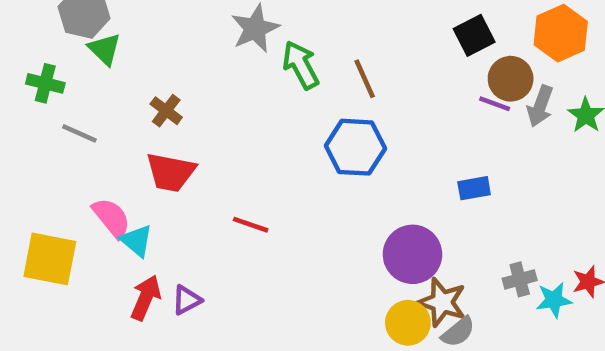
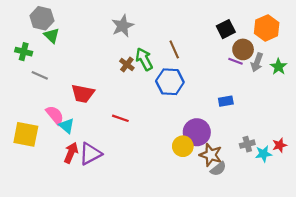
green arrow: (301, 65) -> (144, 59), moved
brown cross: (166, 111) -> (127, 65), moved
purple triangle: (187, 300) -> (90, 154), size x1.6
yellow circle: (408, 323) -> (183, 146), moved

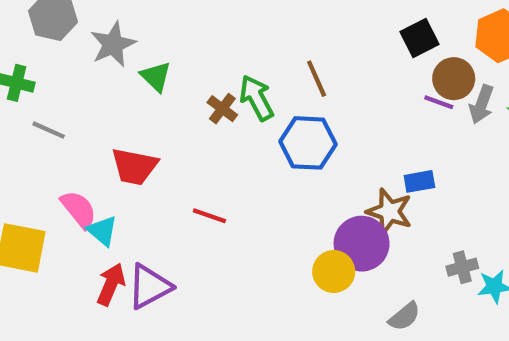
gray star: (123, 26) -> (113, 44), moved
green triangle: (52, 35) -> (156, 76), moved
brown star: (211, 155) -> (389, 211), moved

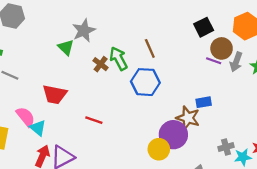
gray star: (113, 44) -> (84, 31), moved

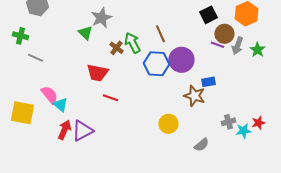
red trapezoid: (55, 94) -> (97, 73), moved
purple circle: (173, 135) -> (181, 60), moved

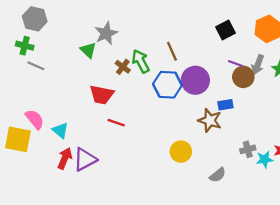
brown circle: (224, 34) -> (243, 77), moved
green cross: (20, 36) -> (25, 46), moved
gray line: (35, 58) -> (36, 66), moved
pink semicircle: (49, 95) -> (35, 119), moved

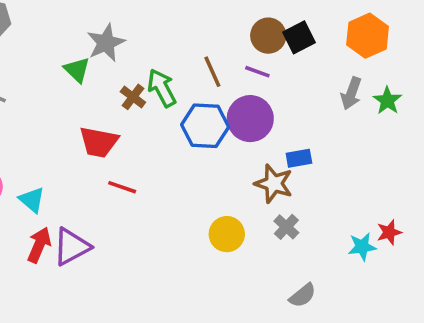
purple line: (235, 63) -> (257, 72), moved
brown circle: (243, 77) -> (268, 36), moved
gray cross: (248, 149) -> (286, 227), moved, turned -32
gray semicircle: (218, 175) -> (303, 295), moved

